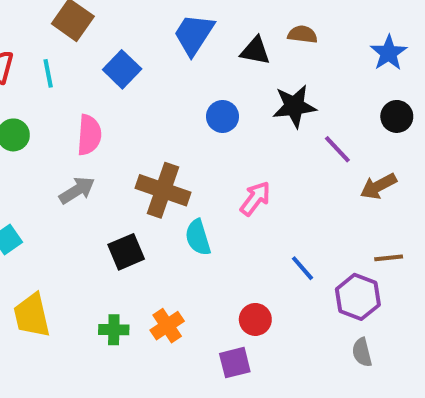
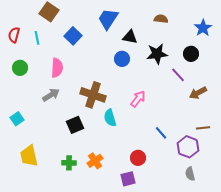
black triangle: (255, 51) -> (130, 37), moved
black circle: (397, 116) -> (191, 54), moved

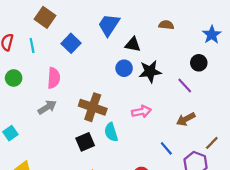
black star: (157, 54) -> (150, 71), moved
brown arrow: (198, 93) -> (186, 119), moved
pink arrow: (138, 99) -> (141, 112), turned 42
black square: (75, 125) -> (85, 142), moved
brown line: (203, 128) -> (212, 143), turned -40

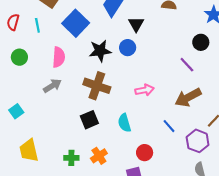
blue square: (71, 43) -> (76, 23), size x1.4
black triangle: (133, 44) -> (136, 24), turned 49
black star: (150, 71) -> (100, 51), moved
brown arrow: (186, 119) -> (188, 97), size x1.4
cyan semicircle: (111, 132) -> (124, 123), moved

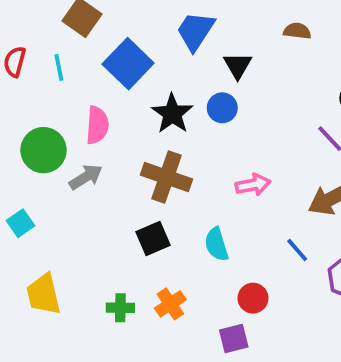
black star: (100, 51) -> (172, 114), turned -30
green circle: (19, 57) -> (43, 150), moved, size x1.5

